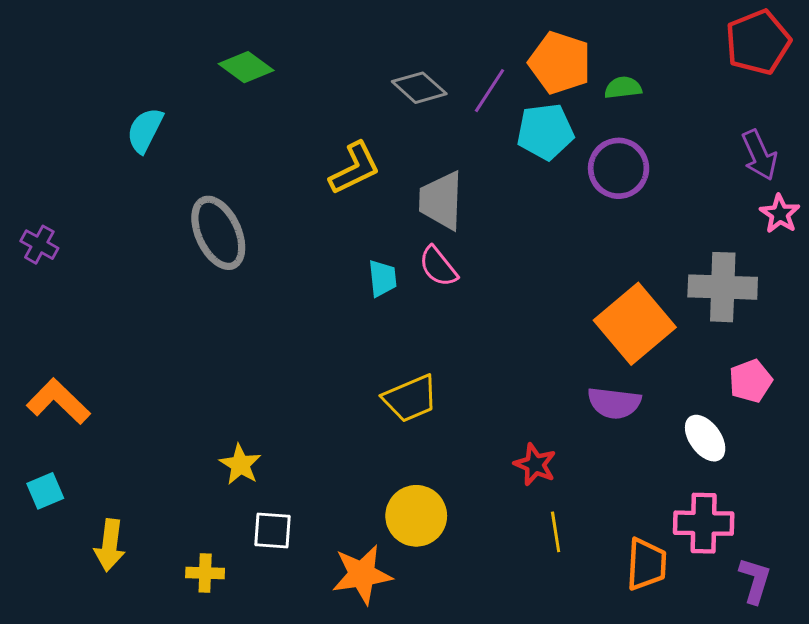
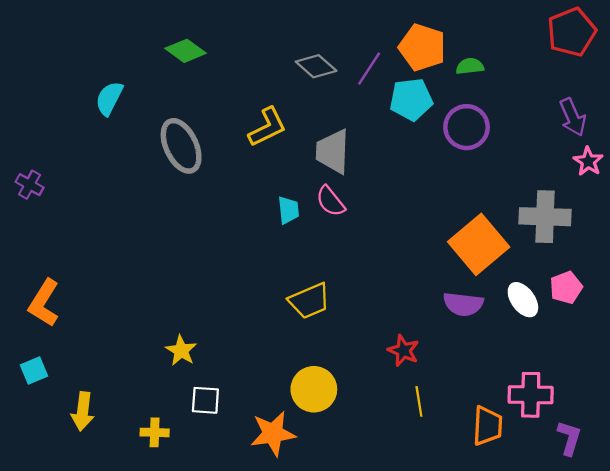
gray ellipse: (218, 233) -> (181, 146), moved
orange L-shape: (58, 401) -> (44, 303), turned -102
white ellipse: (705, 438) -> (523, 300), moved

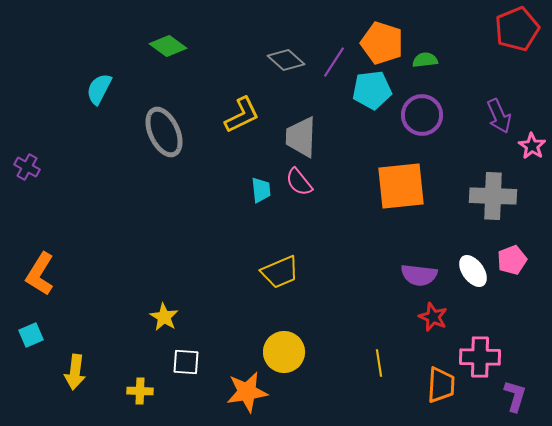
purple arrow: (573, 117) -> (499, 116), moved
orange square: (479, 244) -> (401, 186), moved, turned 34
red star: (403, 351) -> (433, 317), moved

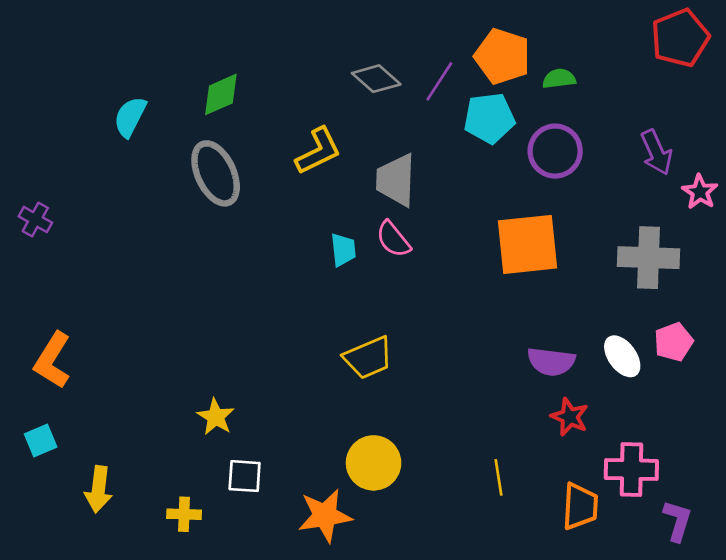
green diamond: (168, 46) -> (221, 94), moved, turned -60

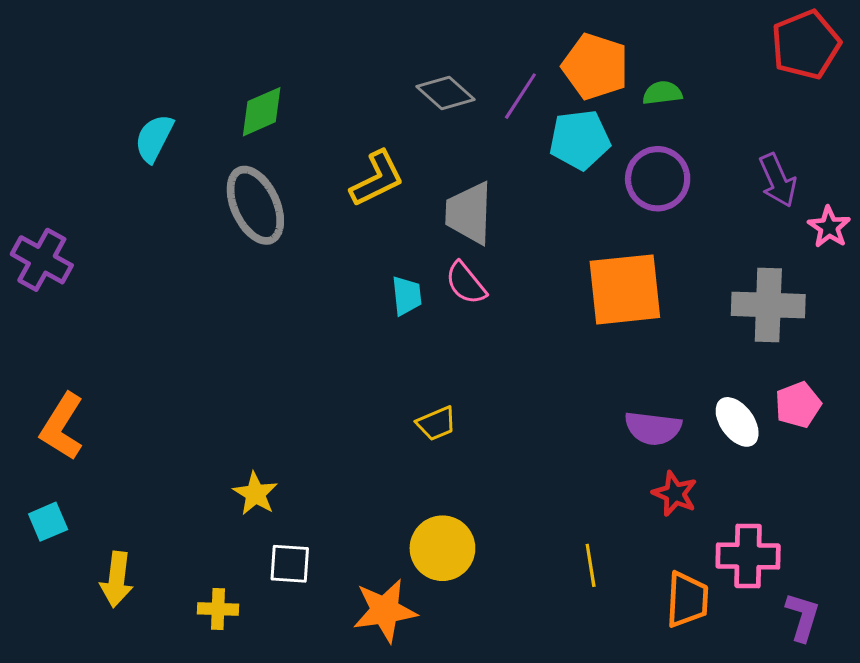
purple cross: (35, 219) -> (42, 260), size x1.5
yellow trapezoid: (368, 358) -> (436, 423), size x0.7

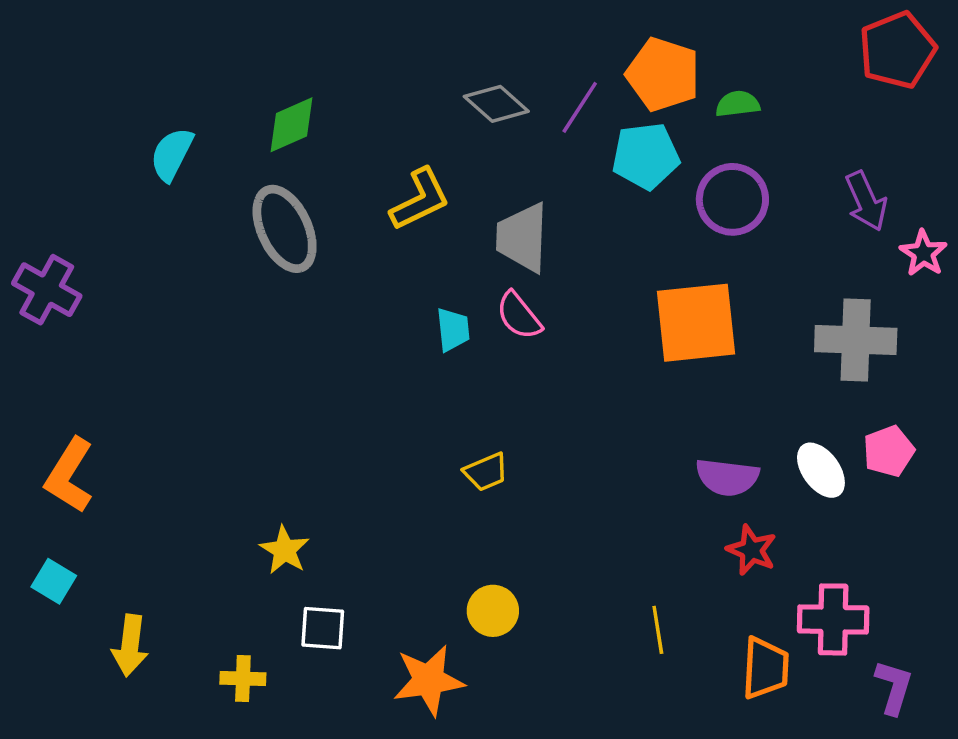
cyan square: (48, 522) -> (54, 581), turned -36
yellow circle: (442, 548) -> (493, 611), size x0.7

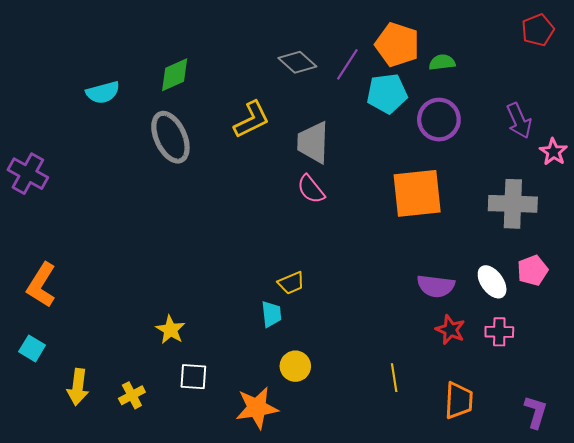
red pentagon: (897, 50) -> (538, 30), size x0.7
cyan semicircle: (172, 154) -> (103, 92), turned -132
cyan trapezoid: (453, 330) -> (271, 314), moved
pink cross: (833, 619) -> (499, 332), moved, size x0.7
yellow cross: (243, 678) -> (132, 395), moved, turned -30

